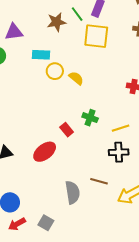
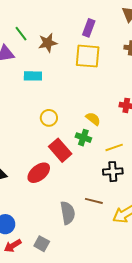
green line: (77, 14) -> (21, 34), moved
yellow circle: (55, 71) -> (49, 118), moved
yellow semicircle: (76, 78) -> (93, 119), moved
red rectangle: (67, 130) -> (60, 150), size x1.6

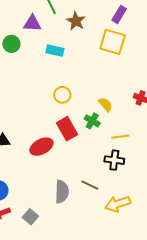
brown star: (48, 43) -> (76, 21), turned 30

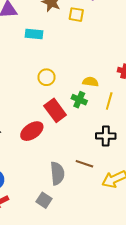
yellow square: (113, 42) -> (76, 15), moved, size x0.6
yellow semicircle: (105, 104) -> (90, 82), turned -35
yellow line: (120, 137) -> (109, 101), moved, turned -60
gray square: (30, 217) -> (44, 200), moved

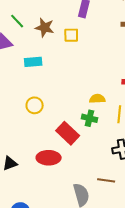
yellow circle: (46, 77) -> (35, 105), moved
red ellipse: (32, 131) -> (49, 158), turned 45

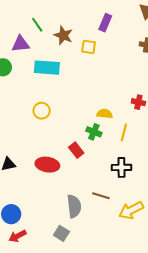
cyan rectangle: (33, 62) -> (47, 68), size x1.4
red rectangle: (68, 133) -> (76, 150), moved, size x0.7

